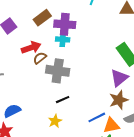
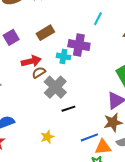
purple cross: (65, 24) -> (79, 45), moved
gray cross: (58, 71) -> (55, 87), turned 30
black line: (63, 100) -> (68, 109), moved

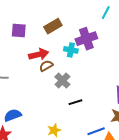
purple square: (11, 37) -> (19, 30), turned 35
purple cross: (79, 45) -> (86, 39), turned -30
gray cross: (55, 87) -> (62, 81), size x0.7

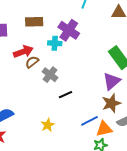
brown rectangle: (53, 26) -> (34, 22), turned 36
purple cross: (86, 39) -> (69, 30), turned -30

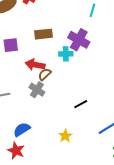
red arrow: (23, 52) -> (35, 65), turned -144
gray cross: (50, 75) -> (37, 90), moved

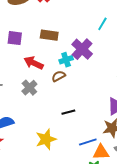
cyan cross: (66, 54) -> (66, 60), turned -32
brown semicircle: (45, 74) -> (59, 76), moved
yellow star: (65, 136) -> (46, 139), size x1.5

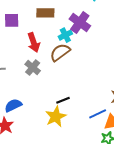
red arrow: (34, 63) -> (34, 42), turned -126
brown semicircle: (59, 76) -> (60, 52), size x1.5
black line: (68, 112) -> (63, 100), moved

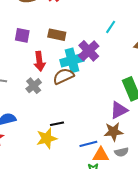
cyan cross: (65, 35) -> (72, 60), size x1.6

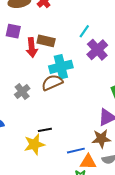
cyan line: (111, 27) -> (84, 31), moved
purple square: (22, 35) -> (13, 31), moved
purple cross: (89, 51) -> (97, 50), moved
red arrow: (39, 61) -> (32, 48), moved

